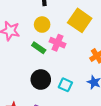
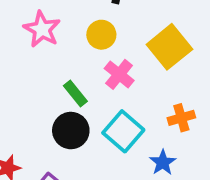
green rectangle: (39, 48) -> (75, 94), moved
cyan square: (65, 85) -> (123, 131), moved, size x1.5

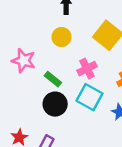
pink star: (42, 29) -> (24, 61), moved
pink cross: (119, 74) -> (87, 69), moved, turned 36

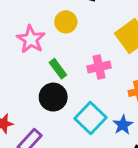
yellow circle: (62, 37) -> (66, 22), moved
cyan square: (90, 97) -> (90, 118), moved

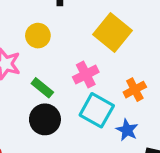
cyan square: (90, 118) -> (97, 110), moved

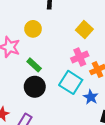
yellow square: (113, 32) -> (84, 30), size x0.7
pink cross: (86, 75) -> (80, 57), moved

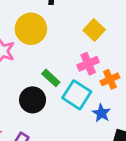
yellow circle: (33, 29) -> (31, 29), size x1.5
green rectangle: (34, 65) -> (51, 78), moved

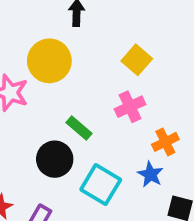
orange cross: (110, 79) -> (165, 142), moved
cyan square: (77, 95) -> (101, 185), moved

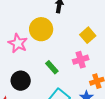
black circle: (55, 159) -> (21, 81), moved

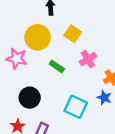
yellow square: (88, 35) -> (73, 34), moved
green rectangle: (52, 67) -> (57, 66), moved

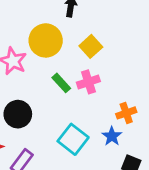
pink cross: (88, 59) -> (88, 82), moved

